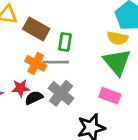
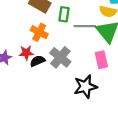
gray line: (56, 62) -> (85, 26), moved
pink rectangle: (110, 96) -> (101, 60), turned 56

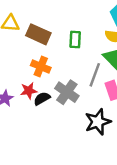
green rectangle: (64, 14) -> (75, 40), moved
gray line: (85, 26) -> (95, 75), moved, turned -65

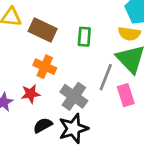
black semicircle: (42, 99) -> (43, 125), moved
black star: (98, 122) -> (73, 129), moved

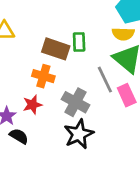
brown rectangle: (43, 30) -> (56, 49), moved
gray line: (106, 77) -> (105, 80), turned -40
black semicircle: (43, 125) -> (19, 136), moved, turned 66

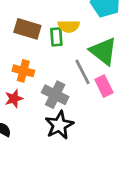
yellow semicircle: (123, 34) -> (69, 26), moved
brown rectangle: (56, 49) -> (27, 29), moved

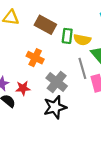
yellow semicircle: (69, 26) -> (82, 40), moved
red star: (14, 99) -> (23, 88), moved

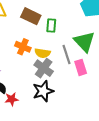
yellow semicircle: (82, 40) -> (43, 53), moved
red star: (23, 88) -> (12, 99), moved

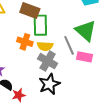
green rectangle: (51, 26) -> (40, 25), moved, size x1.5
pink rectangle: (81, 67) -> (85, 57), turned -56

